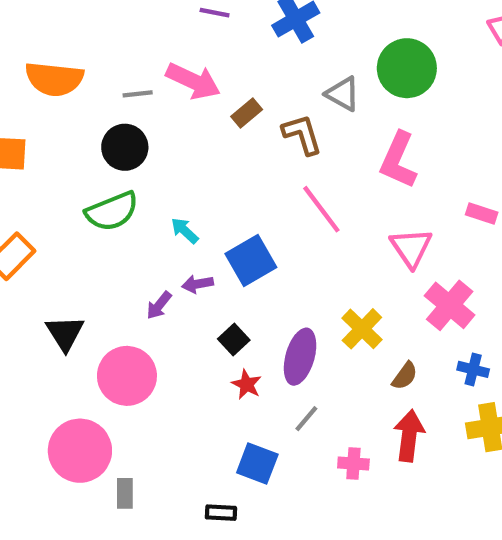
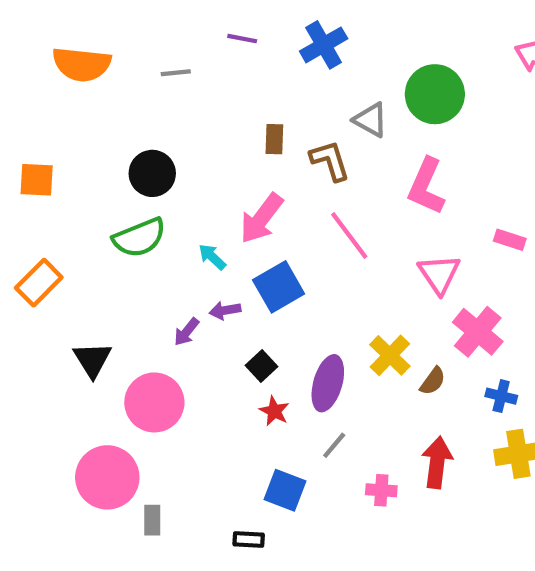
orange semicircle: (54, 79) -> (82, 64), moved
pink arrow: (193, 81) -> (261, 218), moved, turned 102
gray line: (138, 94) -> (176, 73), moved
brown rectangle: (247, 113) -> (274, 139), turned -48
brown semicircle: (405, 376) -> (433, 381), moved

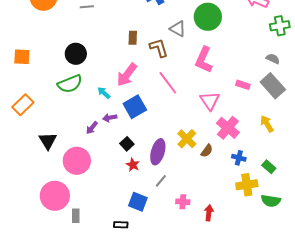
red arrow: (437, 462) -> (209, 213), moved, size x0.7

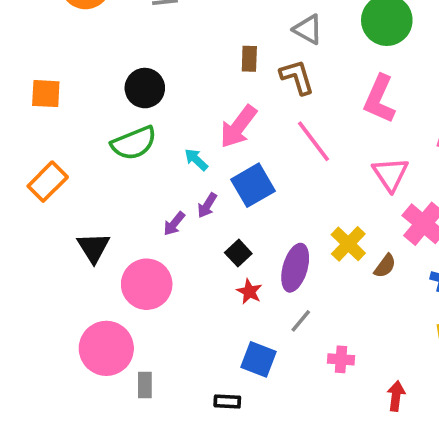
gray triangle: (178, 29) -> (308, 29), moved
purple arrow: (110, 118) -> (207, 205), turned -48
red arrow: (209, 213) -> (396, 396), moved

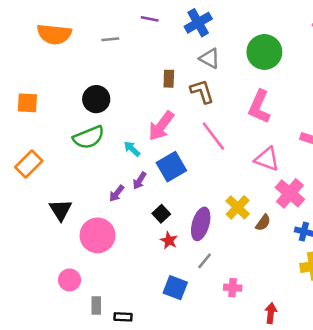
pink triangle: (390, 174) -> (267, 159), turned -36
pink circle: (106, 348) -> (69, 280), size x0.6
black rectangle: (227, 402) -> (123, 317), moved

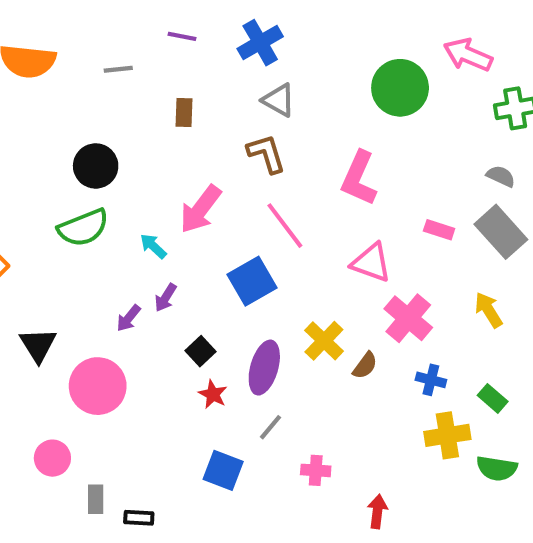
green circle: (264, 52) -> (400, 88), moved
brown rectangle: (169, 79) -> (184, 112), moved
blue square: (171, 167) -> (252, 281), moved

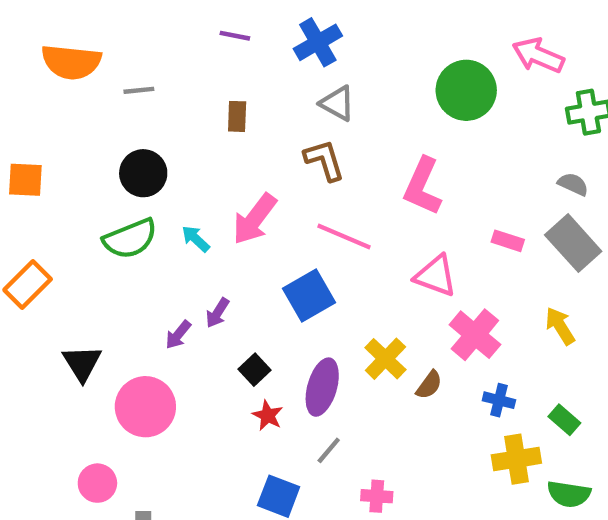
gray line: (118, 69) -> (139, 90), moved
pink line: (285, 226) -> (344, 236), turned -30
cyan arrow: (153, 246) -> (196, 239), moved

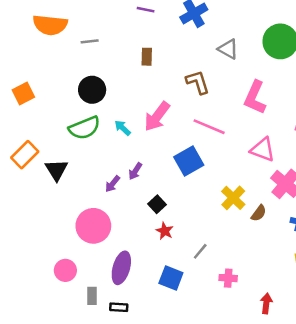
gray triangle: (337, 103) -> (228, 49), moved
orange square: (25, 180) -> (23, 94), turned -30
black triangle: (82, 363) -> (56, 170), moved
purple ellipse: (322, 387) -> (121, 268), moved

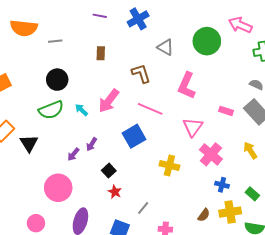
pink triangle: (263, 150) -> (193, 127), turned 45
yellow cross: (233, 198) -> (169, 166), turned -30
brown semicircle: (259, 213) -> (204, 215), moved

